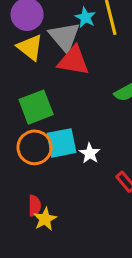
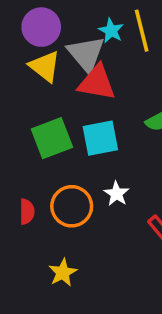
cyan square: (61, 143) -> (100, 138), moved
orange circle: (35, 147) -> (72, 206), moved
red semicircle: (35, 206) -> (27, 212), moved

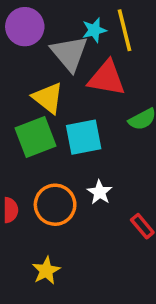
cyan star: (111, 31) -> (94, 30), turned 30
yellow triangle: (45, 66) -> (48, 98), moved
red triangle: (97, 83) -> (107, 78), moved

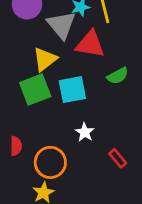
yellow triangle: (48, 98) -> (45, 59), turned 44
orange circle: (55, 205) -> (50, 162), moved

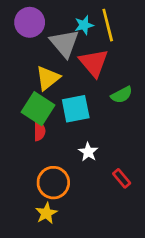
red triangle: (90, 44) -> (94, 63), turned 40
green square: (35, 90) -> (38, 109), turned -36
red semicircle: (16, 146) -> (39, 131), moved

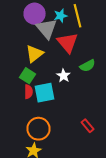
purple circle: (30, 22) -> (34, 14), moved
green square: (38, 109) -> (28, 76), size x0.7
cyan square: (76, 109) -> (44, 93), moved
white star: (88, 152) -> (64, 76), moved

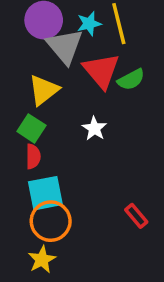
green semicircle: (88, 66) -> (131, 80), moved
cyan square: (44, 93) -> (45, 193), moved

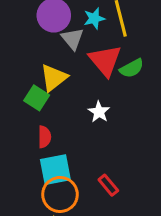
gray triangle: (65, 46) -> (72, 39), size x0.7
green square: (31, 128) -> (37, 98), moved
red rectangle: (136, 216) -> (108, 185), moved

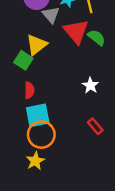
green semicircle: (132, 68) -> (96, 37), turned -114
white star: (99, 112) -> (90, 85), moved
red rectangle: (108, 185) -> (95, 126), moved

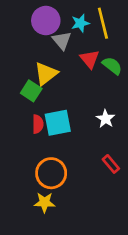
red triangle: (76, 31) -> (90, 59), size x0.7
cyan square: (38, 115) -> (58, 123), moved
yellow star: (35, 161) -> (44, 202), turned 30

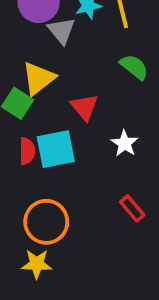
red triangle: (90, 59) -> (84, 107), moved

